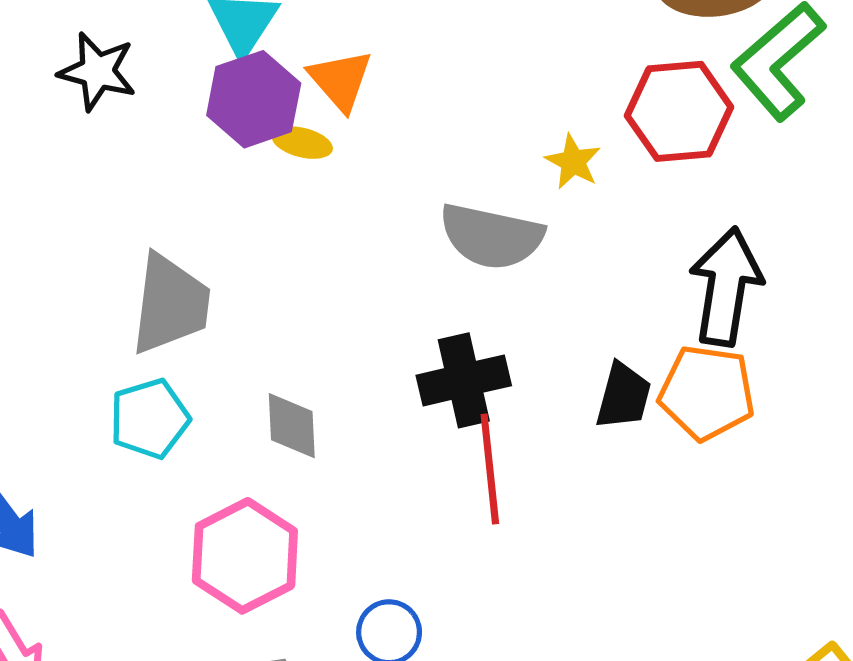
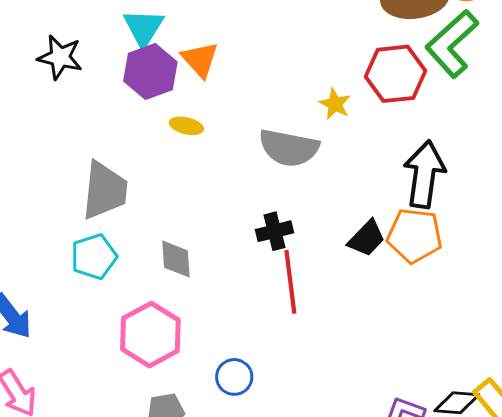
yellow ellipse: (302, 143) -> (186, 126), moved
black cross: (464, 380) -> (274, 231), size x0.7
black trapezoid: (623, 396) -> (367, 238), turned 30

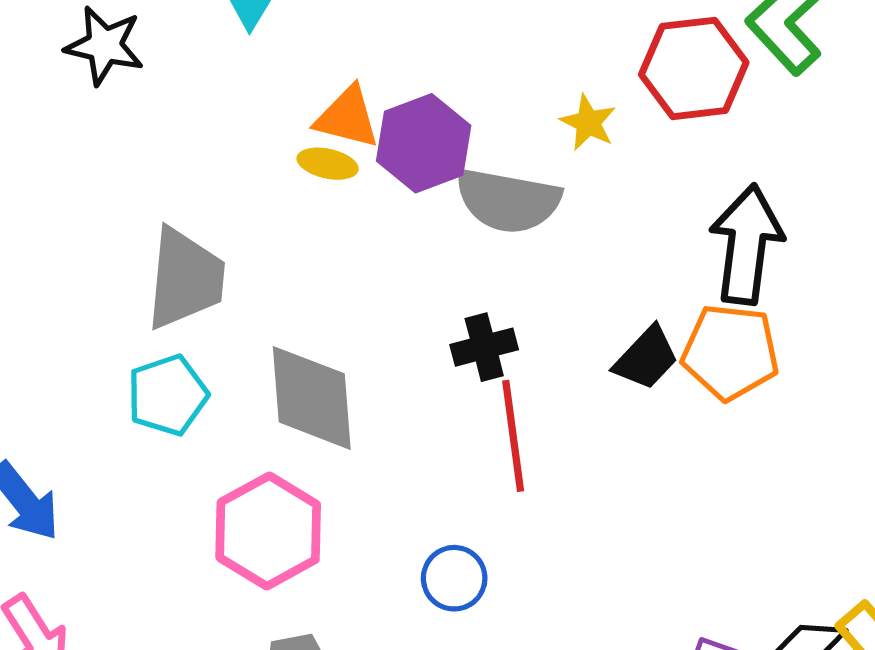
orange triangle: (200, 60) -> (347, 117), moved, turned -33
purple hexagon: (150, 72) -> (424, 143), moved
gray diamond: (176, 259) -> (312, 398), size x1.6
blue circle: (234, 377) -> (454, 578), moved

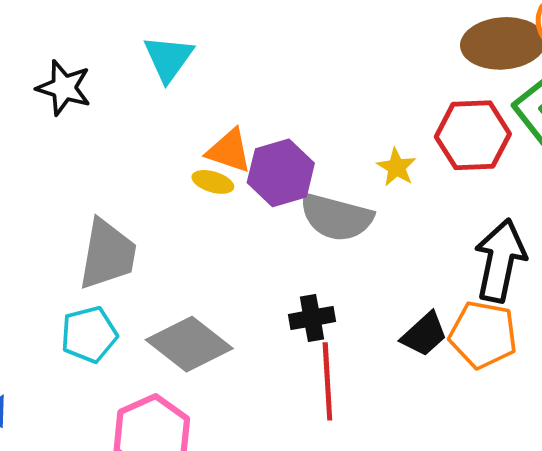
gray diamond: (312, 398) -> (189, 344), turned -52

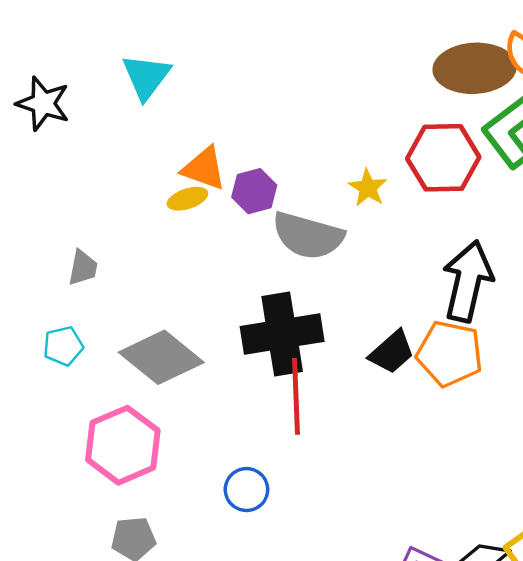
purple hexagon: (281, 173) -> (254, 191), size x0.7
yellow ellipse: (213, 182) -> (187, 199), turned -36
gray trapezoid: (108, 254) -> (83, 268), size x0.5
black cross: (312, 318) -> (282, 334), size x1.8
cyan pentagon: (89, 334) -> (63, 346), size x0.7

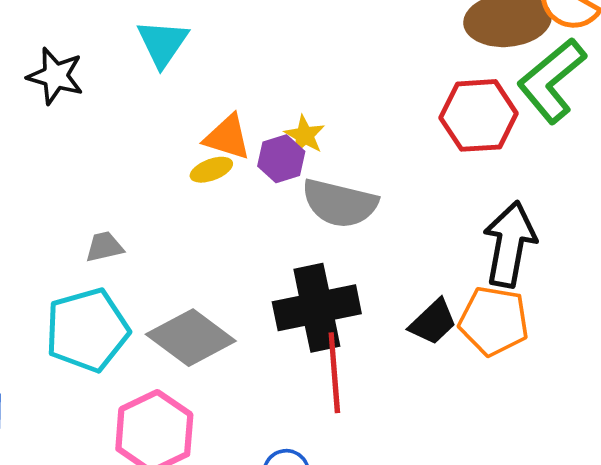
yellow star: (368, 188) -> (305, 135), moved
gray trapezoid: (83, 268) -> (104, 247), turned -111
cyan pentagon: (63, 346) -> (87, 330), size x2.0

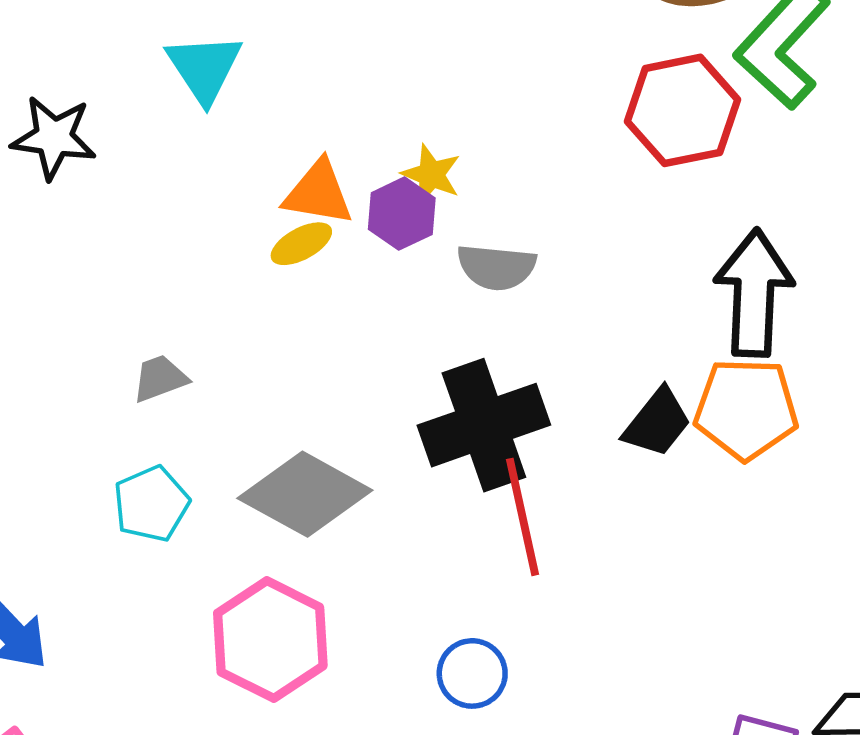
gray semicircle: (340, 203) -> (496, 267), size x0.7
cyan pentagon: (87, 330) -> (151, 504), size x0.6

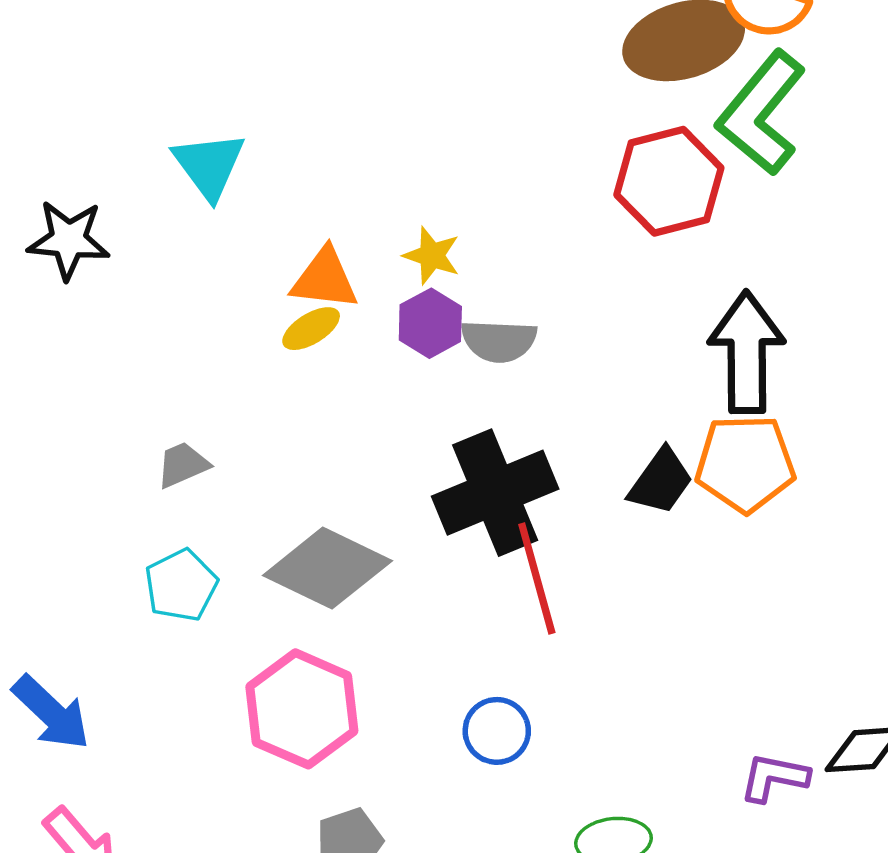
purple hexagon: (402, 214) -> (430, 323), moved

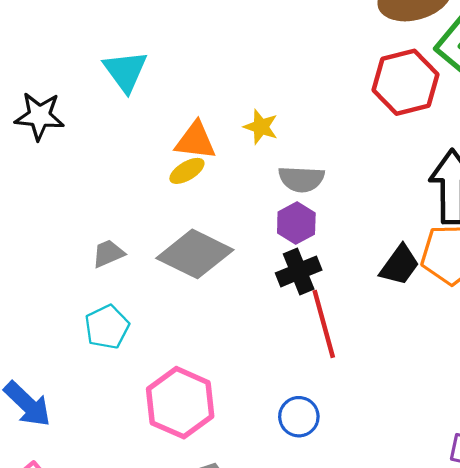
purple hexagon: (430, 323) -> (296, 223), moved
black cross: (495, 493) -> (299, 271), size x0.6
gray diamond: (327, 568) -> (195, 254), moved

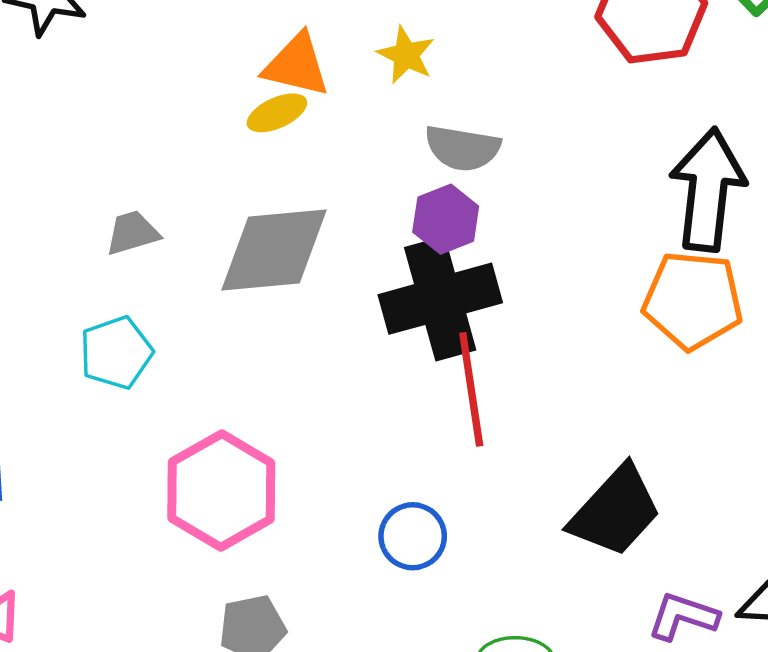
gray diamond: (195, 254) -> (274, 250), turned -38
black trapezoid: (400, 265) -> (615, 511), moved, size x1.4
black cross: (299, 271) -> (440, 299), size x1.6

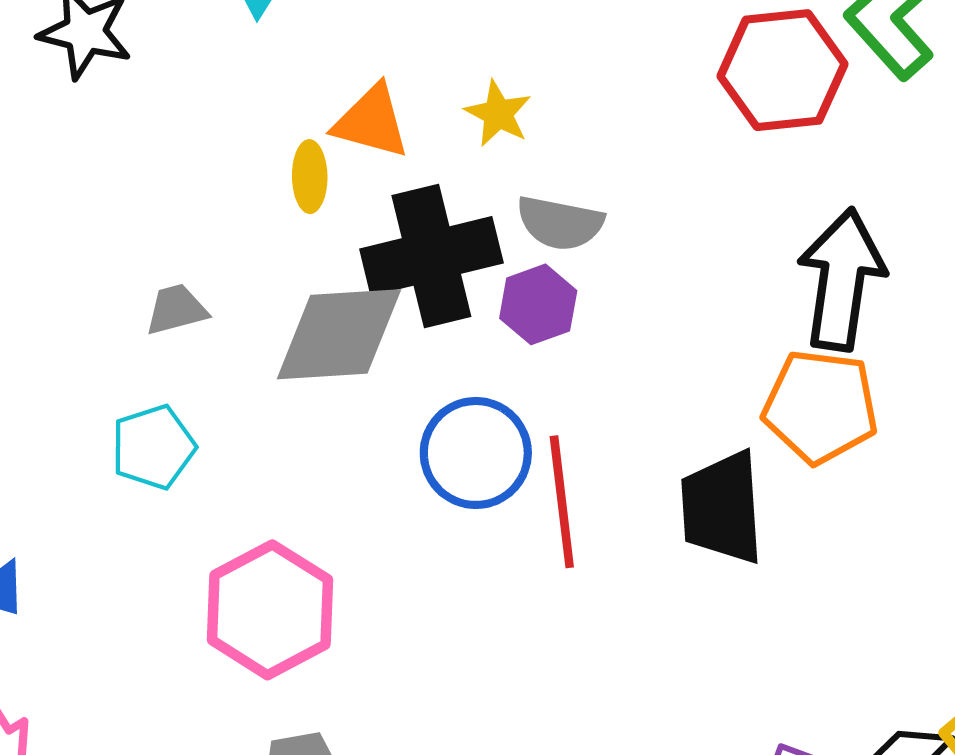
yellow ellipse: (277, 113) -> (310, 177), moved, turned -68
black cross: (440, 299) -> (431, 256), moved
black trapezoid: (615, 511) -> (722, 508), moved, turned 132
blue circle: (413, 536) -> (476, 453), moved, size x1.4

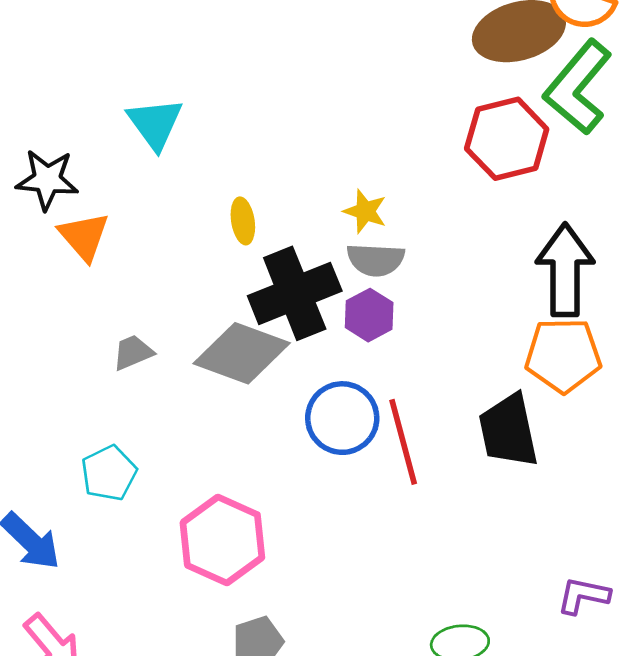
yellow star: (498, 114) -> (365, 211), moved
orange triangle: (371, 122) -> (84, 236), moved, turned 42
yellow ellipse: (310, 177) -> (243, 221), moved
gray diamond: (339, 334) -> (242, 353), turned 32
cyan pentagon: (153, 447) -> (109, 473), moved

